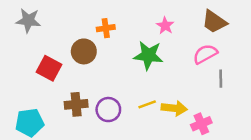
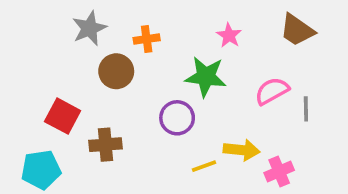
gray star: (28, 20) -> (89, 28), moved, turned -30
pink semicircle: (205, 54) -> (272, 91), moved
red square: (49, 68) -> (63, 116), moved
yellow line: (147, 104) -> (204, 166), moved
purple circle: (108, 110) -> (177, 118), moved

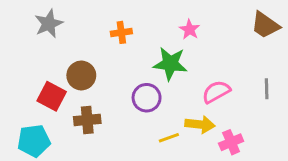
gray star: (89, 28) -> (49, 24), moved
brown trapezoid: (297, 30) -> (265, 25), moved
brown circle: (116, 71) -> (81, 75), moved
pink semicircle: (272, 91) -> (216, 92), moved
gray line: (306, 109) -> (267, 89), moved

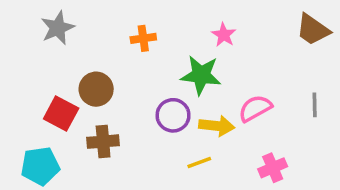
yellow arrow: (200, 124) -> (217, 126), moved

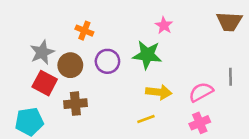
gray star: (58, 28) -> (42, 52), moved
brown trapezoid: (313, 30) -> (229, 22), turned -32
orange cross: (143, 38) -> (84, 31), moved, turned 30
pink semicircle: (255, 108) -> (201, 92), moved
purple circle: (173, 115) -> (107, 61), moved

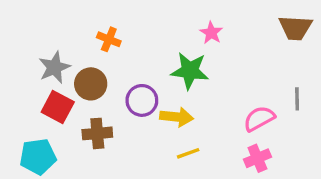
purple circle: (107, 61) -> (142, 100), moved
yellow arrow: (159, 92) -> (177, 117), moved

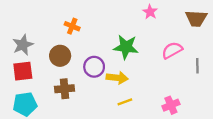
pink star: (211, 33) -> (150, 12), moved
gray star: (54, 67) -> (23, 45), moved
red square: (58, 107) -> (23, 71), moved, turned -35
pink semicircle: (259, 119) -> (172, 50), moved

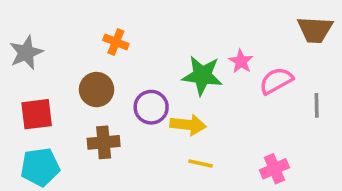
pink star: (150, 12) -> (241, 61), moved
gray star: (23, 45) -> (26, 53), moved
yellow line: (125, 102) -> (200, 164), turned 32

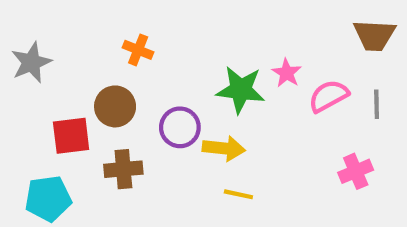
gray line: (317, 105) -> (377, 104), moved
red square: (37, 114) -> (71, 136), moved
pink cross: (274, 169) -> (356, 171), moved

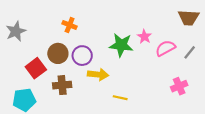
gray line: (377, 104) -> (190, 52), turned 40
purple circle: (180, 127) -> (82, 56), moved
red square: (71, 136) -> (36, 68), turned -30
yellow arrow: (224, 148) -> (98, 75), moved

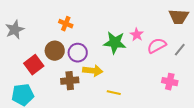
brown cross: (62, 85) -> (70, 81), moved
pink cross: (179, 86) -> (170, 82), turned 35

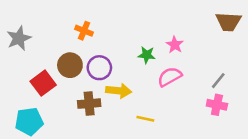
green star: (115, 43) -> (147, 55), size x0.6
pink semicircle: (157, 46) -> (170, 77), moved
gray line: (180, 50) -> (218, 81), moved

